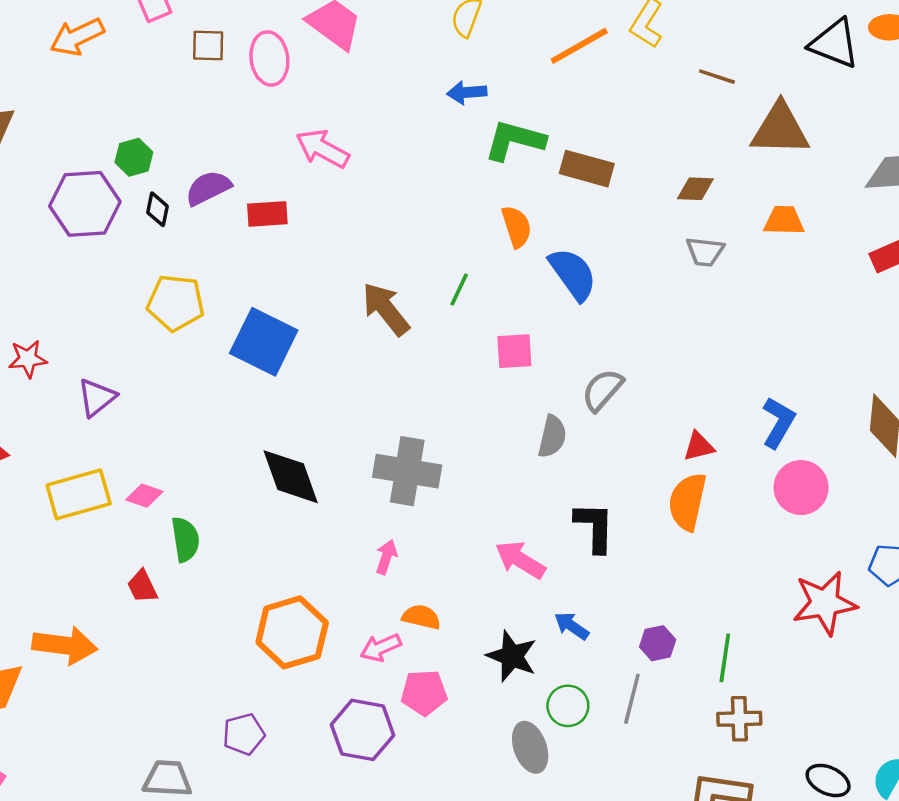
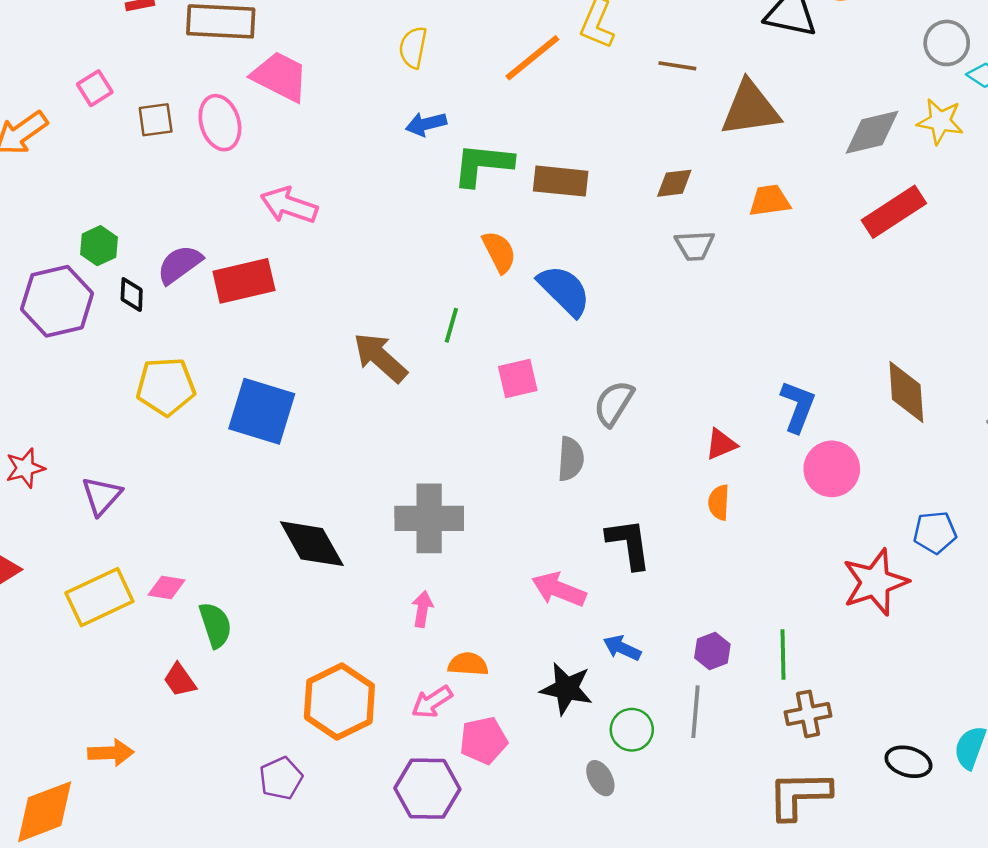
red rectangle: (267, 214) -> (244, 281), size x1.4
orange semicircle: (687, 502) -> (719, 502), size x0.6
orange arrow: (65, 645) -> (111, 753), size x0.7
purple pentagon: (244, 734) -> (281, 778), moved
gray ellipse: (530, 747) -> (600, 778), size x0.7

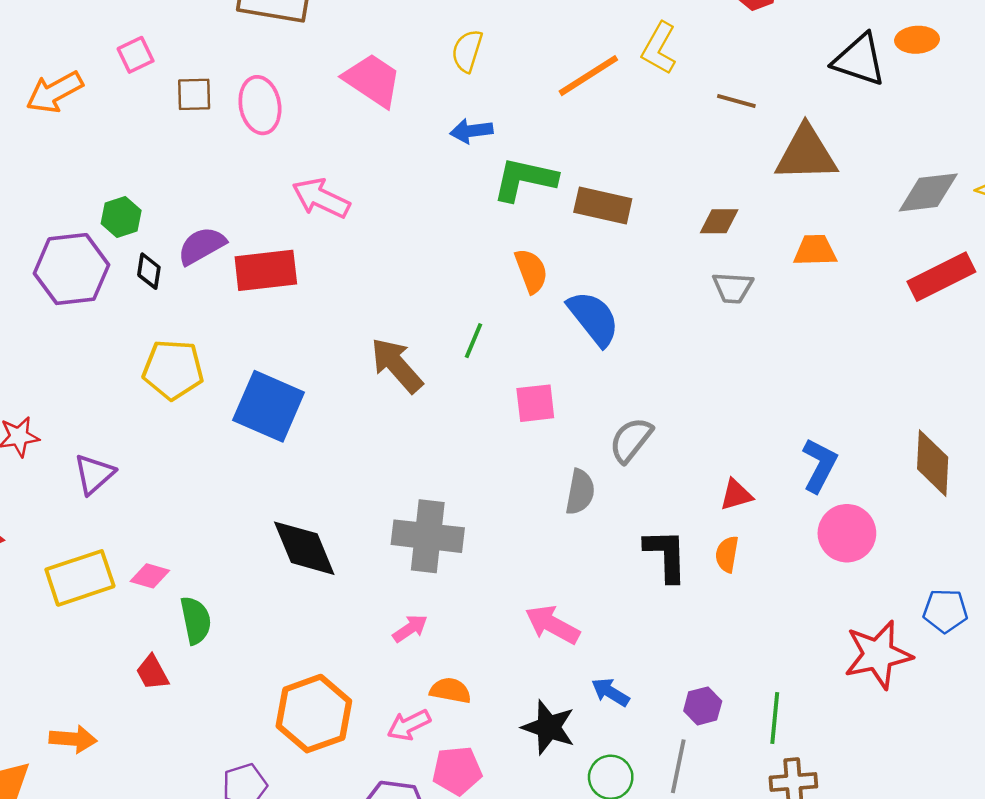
pink trapezoid: (280, 77) -> (372, 80), moved
black L-shape: (629, 544) -> (666, 555), moved
pink arrow: (422, 609) -> (410, 628), turned 40

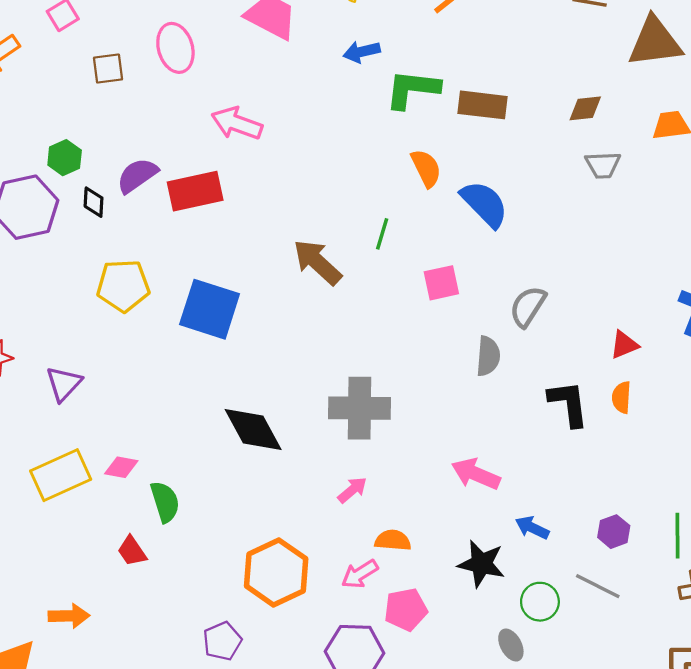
brown square: (194, 94) -> (108, 69), moved
gray line: (678, 766) -> (598, 586), turned -69

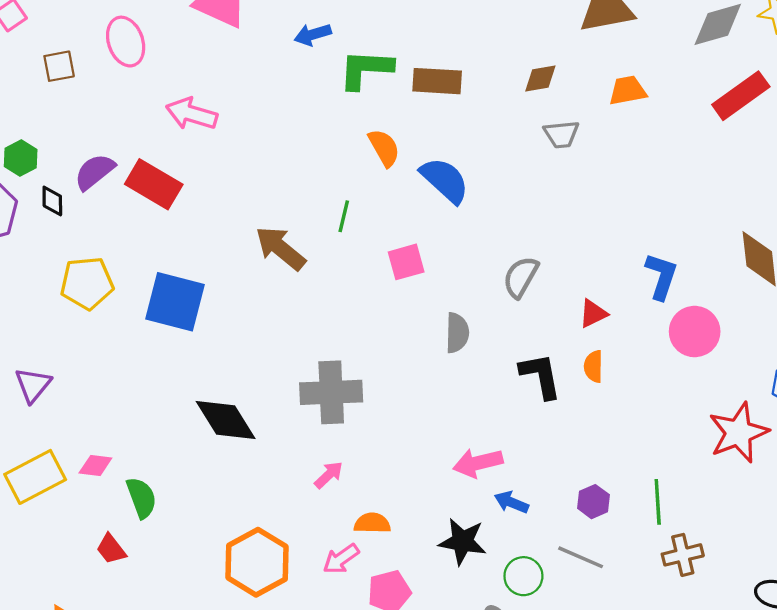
red rectangle: (195, 191) -> (154, 184), turned 46
gray semicircle: (528, 306) -> (521, 277), moved
pink arrow: (476, 474) -> (478, 463), moved, turned -33

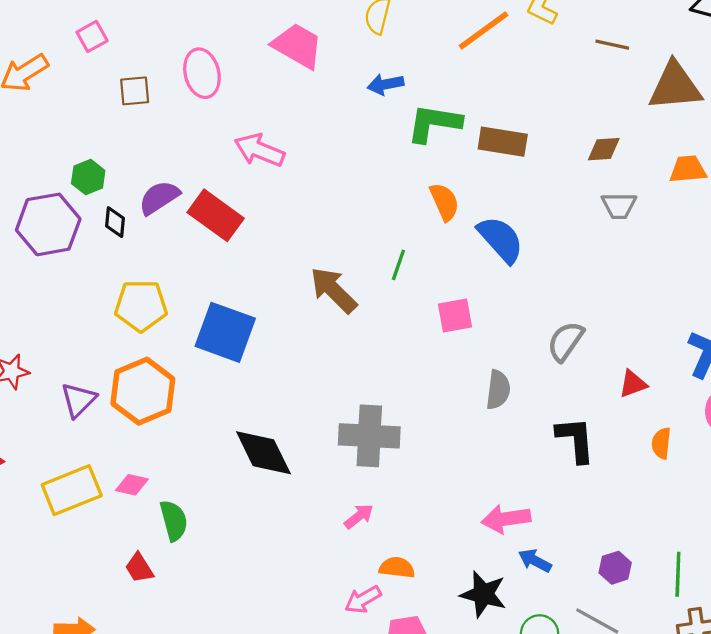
orange semicircle: (593, 366) -> (661, 443), moved
orange hexagon: (257, 562) -> (143, 391), moved

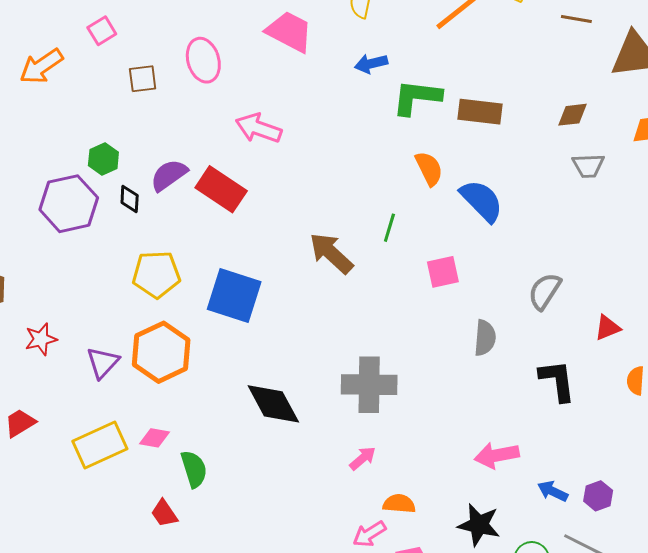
blue arrow: (535, 561) -> (553, 491), moved

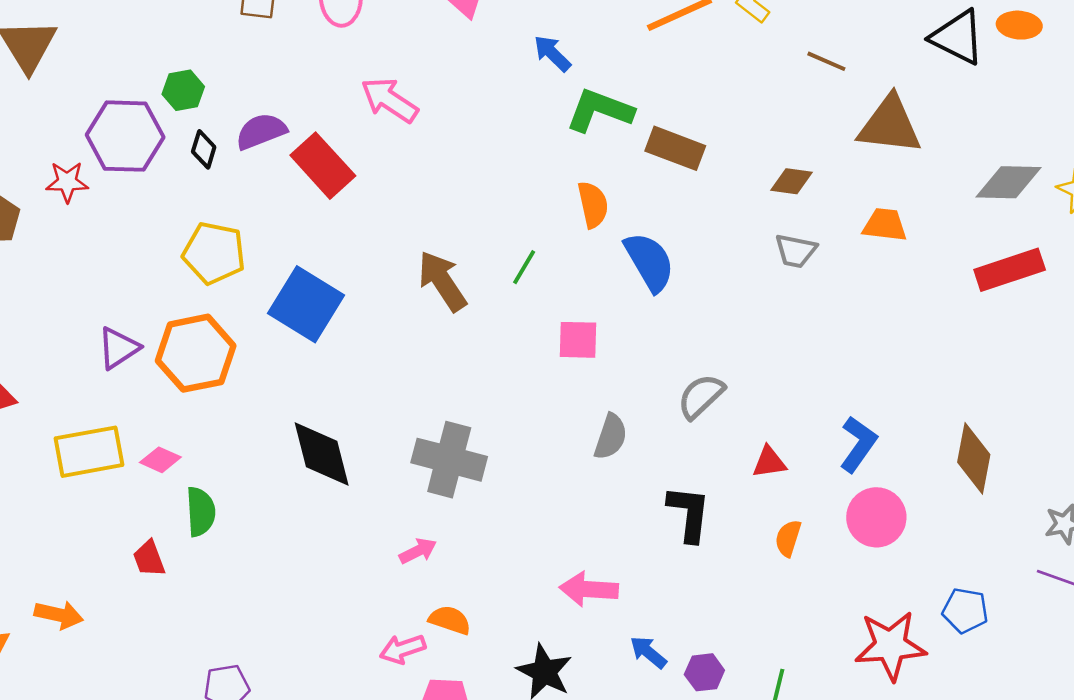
blue arrow: (371, 64) -> (552, 53), turned 44
red star: (41, 339) -> (67, 182), moved

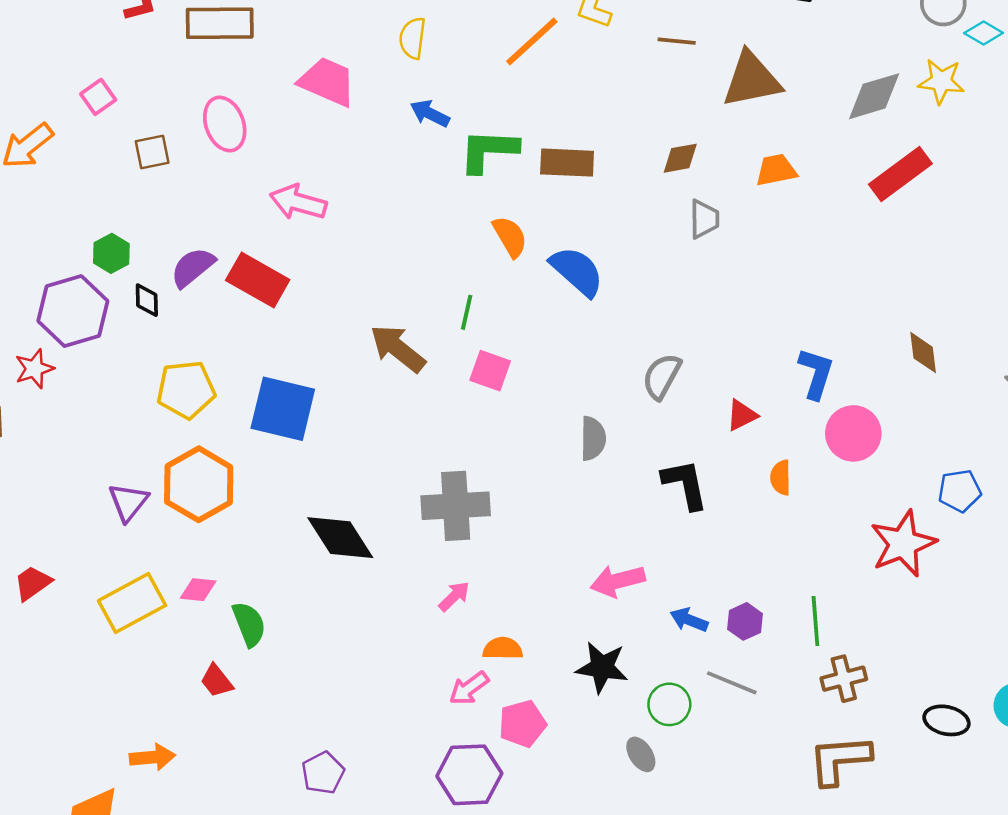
gray trapezoid: (796, 251) -> (704, 219), turned -84
pink square: (578, 340) -> (490, 371), moved, turned 36
brown diamond: (974, 458) -> (923, 353), size x0.7

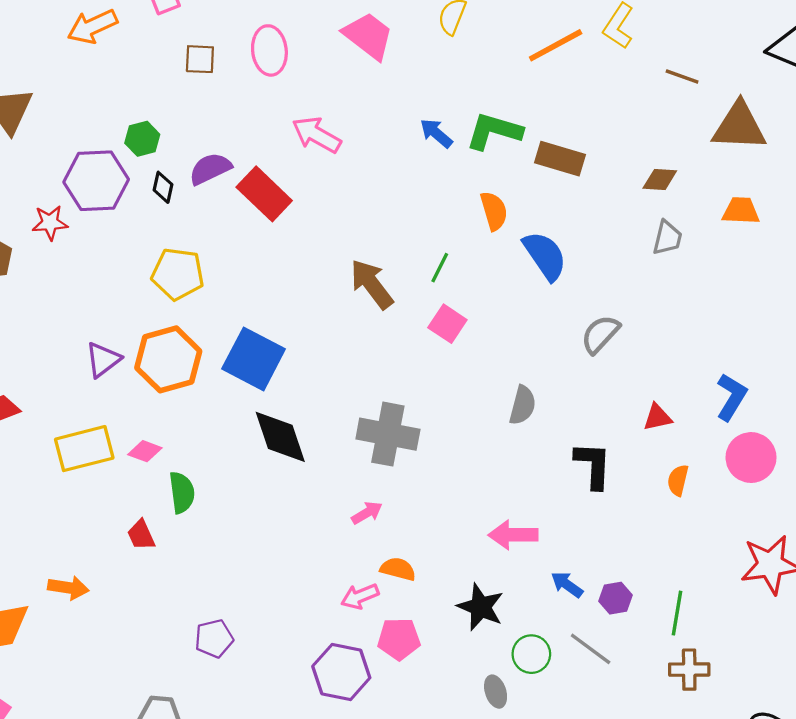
blue arrow: (430, 114) -> (436, 133), moved
gray semicircle: (662, 376) -> (600, 334), moved
blue square: (283, 409) -> (254, 359), moved

